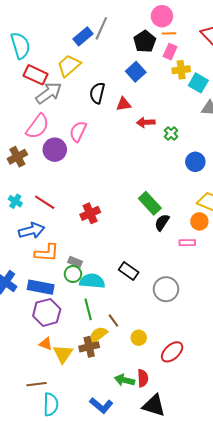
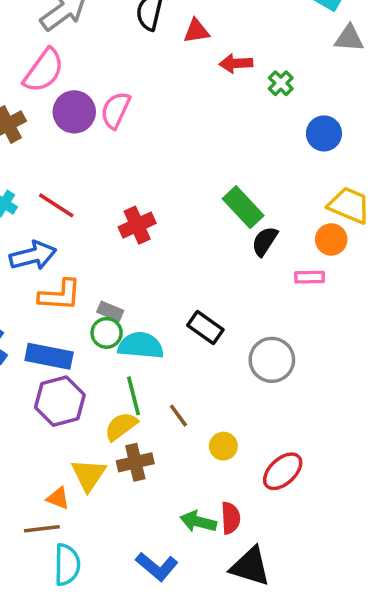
pink semicircle: (78, 131) -> (116, 110), moved
yellow semicircle: (98, 335) -> (121, 426), moved
orange triangle: (46, 344) -> (58, 498), moved

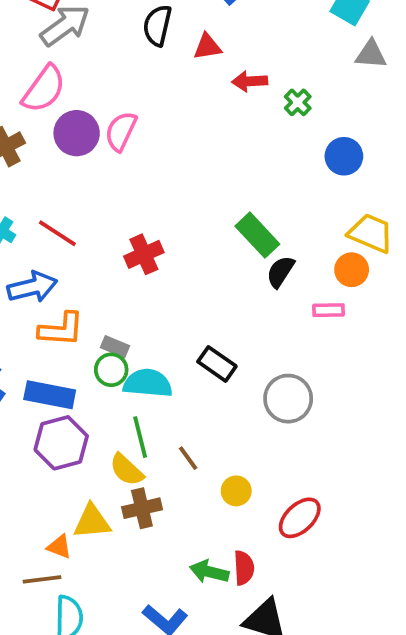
yellow semicircle: (121, 426) -> (127, 470), turned -100
yellow triangle: (89, 475) -> (92, 522), turned 51

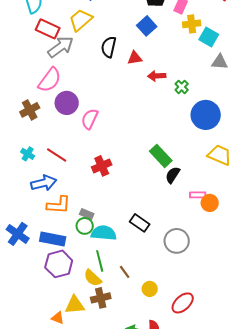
pink semicircle: (121, 131) -> (90, 119), moved
blue circle: (344, 156) -> (206, 115), size x1.5
orange circle: (352, 270) -> (210, 203), moved

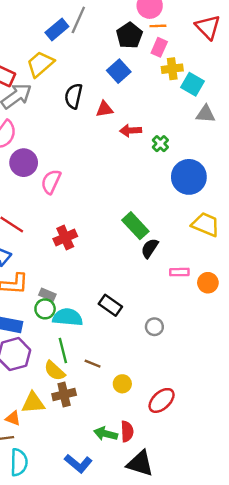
orange circle: (210, 203) -> (208, 283), moved
gray circle: (177, 241) -> (154, 327), size x0.6
brown line: (125, 272) -> (93, 364), turned -32

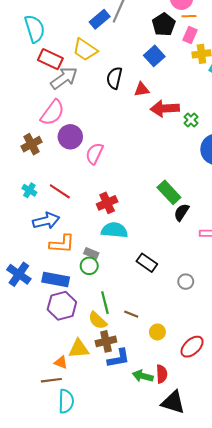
yellow trapezoid: (40, 64) -> (85, 50), turned -105
red arrow: (131, 131) -> (165, 108), size x1.5
cyan semicircle: (68, 317) -> (114, 230), moved
blue L-shape: (78, 463) -> (119, 358), moved, turned -50

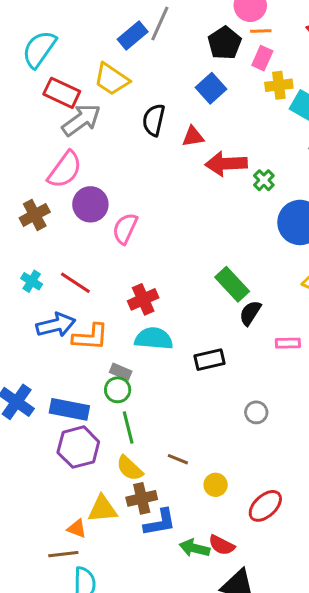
cyan semicircle: (35, 29) -> (39, 49), turned -128
orange L-shape: (62, 244) -> (90, 337), moved
black rectangle: (147, 263) -> (210, 360), moved, turned -48
green line: (105, 303) -> (128, 428), moved
red semicircle: (162, 374) -> (222, 545), turned 120

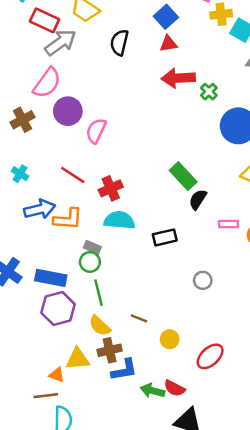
red triangle: (193, 137) -> (168, 44), moved
red line: (75, 283) -> (73, 175), moved

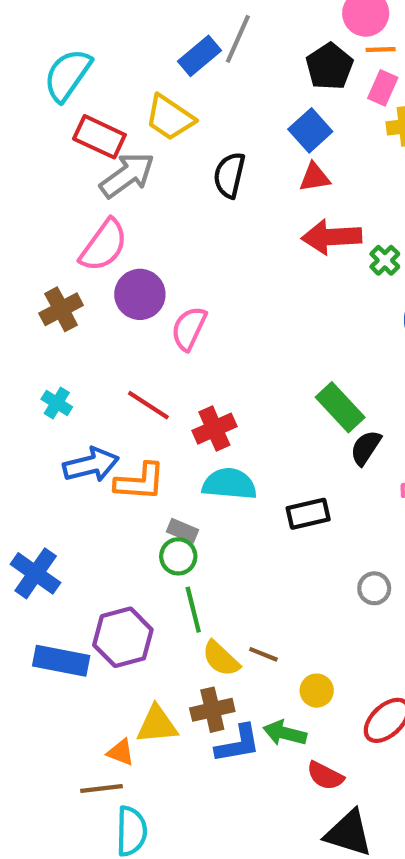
blue rectangle: (51, 278) -> (61, 661), moved
yellow semicircle: (100, 326) -> (221, 659), moved
green arrow: (152, 391) -> (285, 733), moved

